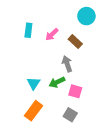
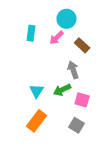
cyan circle: (86, 16) -> (67, 19), moved

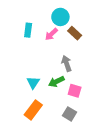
brown rectangle: (82, 45) -> (75, 33), moved

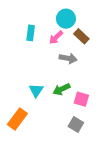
gray arrow: (66, 63) -> (68, 58), moved, turned 119
orange rectangle: (33, 110) -> (17, 119), moved

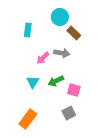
pink arrow: (56, 37) -> (43, 58), moved
orange rectangle: (17, 119) -> (28, 119), moved
gray square: (76, 125) -> (69, 113), turned 32

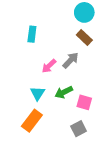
cyan circle: (60, 17) -> (84, 12), moved
gray arrow: (62, 53) -> (71, 60), turned -56
orange rectangle: (28, 119) -> (32, 121), moved

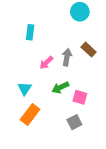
brown rectangle: (84, 38) -> (89, 50), moved
gray arrow: (71, 60) -> (67, 57), turned -35
cyan triangle: (38, 93) -> (25, 89), moved

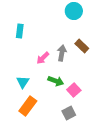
cyan rectangle: (30, 32) -> (20, 31), moved
green arrow: (60, 87) -> (56, 81), turned -133
pink square: (80, 97) -> (74, 90), turned 32

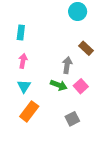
gray arrow: (62, 53) -> (67, 65), moved
pink arrow: (43, 58) -> (23, 61), moved, turned 144
pink square: (74, 90) -> (81, 86), moved

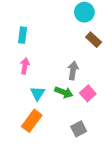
brown rectangle: (86, 48) -> (94, 40), moved
cyan triangle: (24, 86) -> (37, 93), moved

